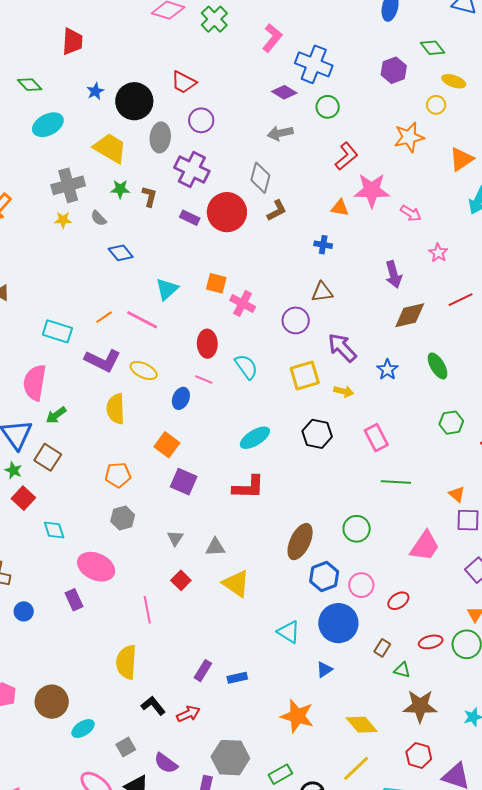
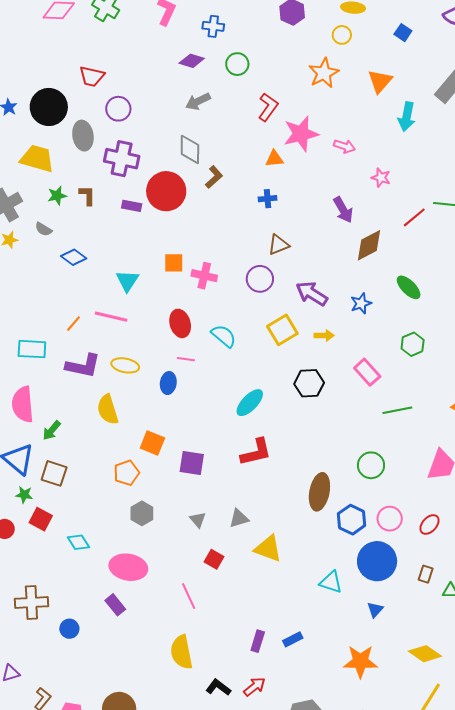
blue cross: (314, 64) -> (213, 26), size x0.6
blue star: (387, 370) -> (361, 303), turned 30
green hexagon: (451, 423) -> (413, 344), moved
orange square: (167, 445) -> (152, 443), moved

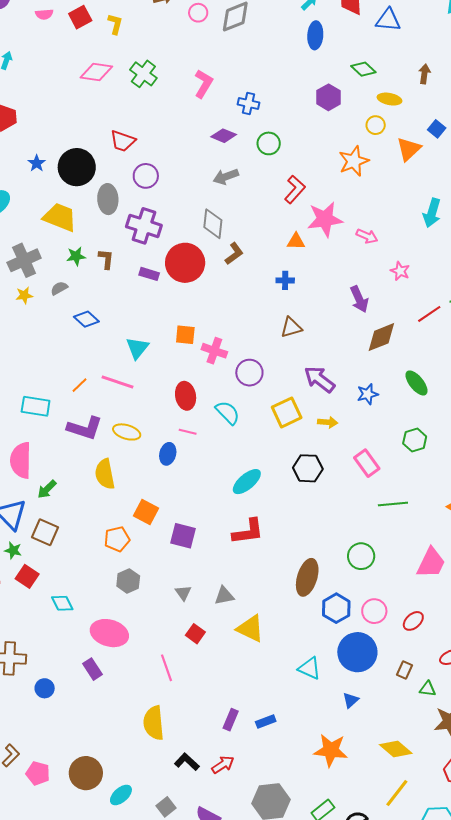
orange triangle: (380, 81) -> (409, 149), moved
gray semicircle: (44, 229) -> (59, 288), turned 114
purple circle: (260, 279) -> (249, 373), moved

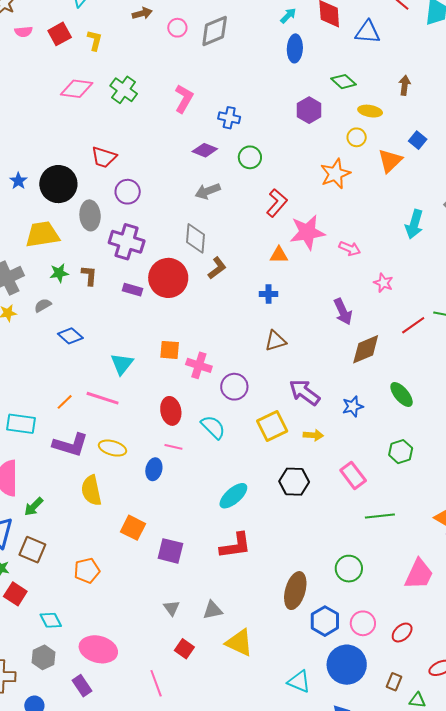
yellow trapezoid: (60, 217) -> (42, 234), turned -30
orange pentagon: (117, 539) -> (87, 571), moved
gray hexagon: (128, 581) -> (44, 657), moved

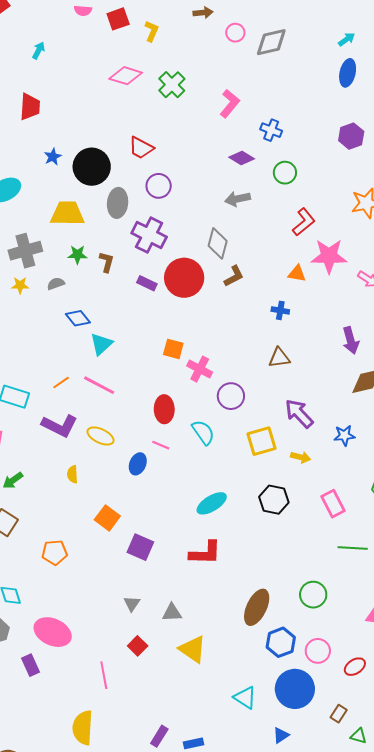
cyan triangle: (122, 364) -> (101, 344), moved
yellow semicircle: (91, 490) -> (72, 474), size x0.6

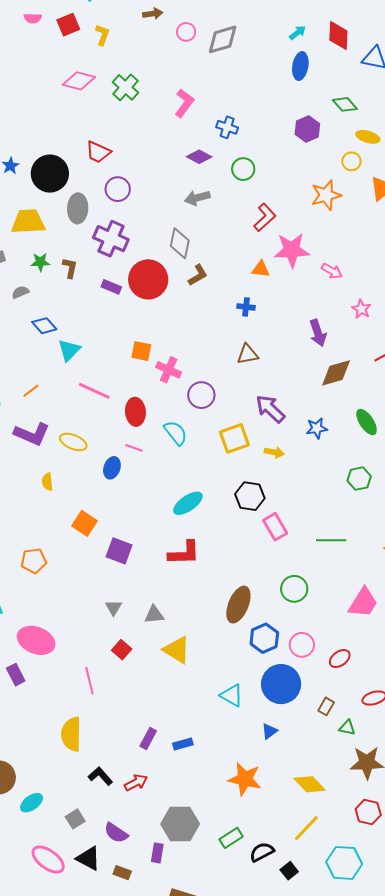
pink line: (99, 385) -> (94, 391), moved
pink rectangle: (333, 504) -> (275, 527), moved

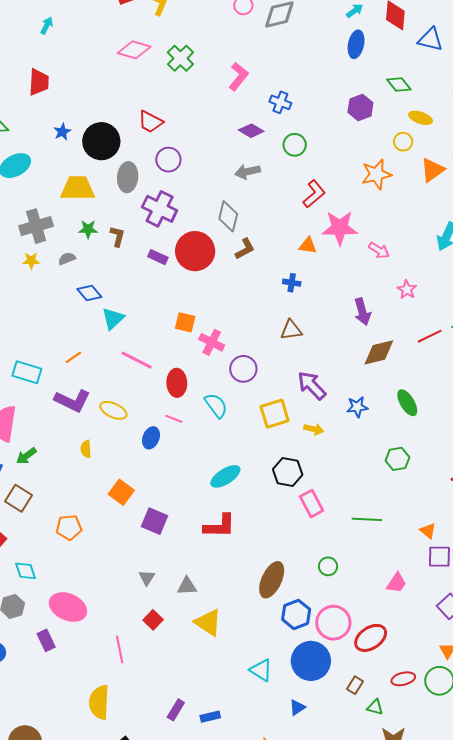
green circle: (294, 589) -> (328, 566), size x0.7
pink trapezoid: (363, 603) -> (396, 583), size x0.7
pink circle: (302, 645) -> (333, 623), size x1.4
red ellipse: (340, 659) -> (371, 638), size x1.5

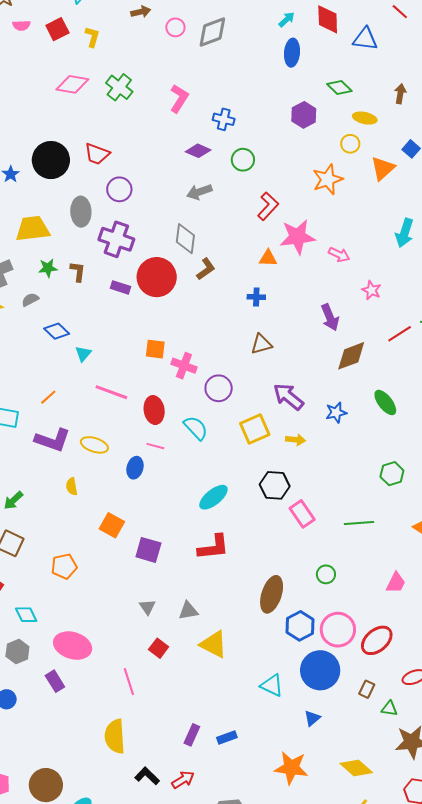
black circle: (101, 141) -> (51, 160), moved
cyan triangle: (113, 318) -> (83, 354), size x0.7
green hexagon: (397, 459) -> (392, 474), moved

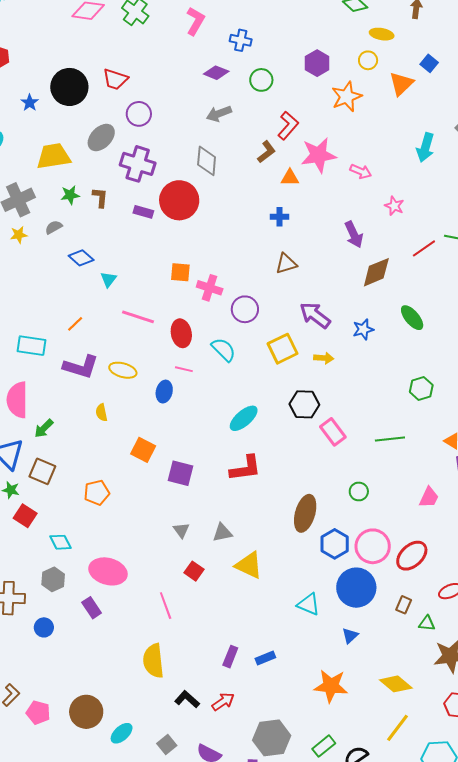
purple hexagon: (304, 115) -> (317, 63), moved
gray ellipse: (81, 212) -> (101, 137), turned 48
brown L-shape: (206, 269) -> (266, 152), moved

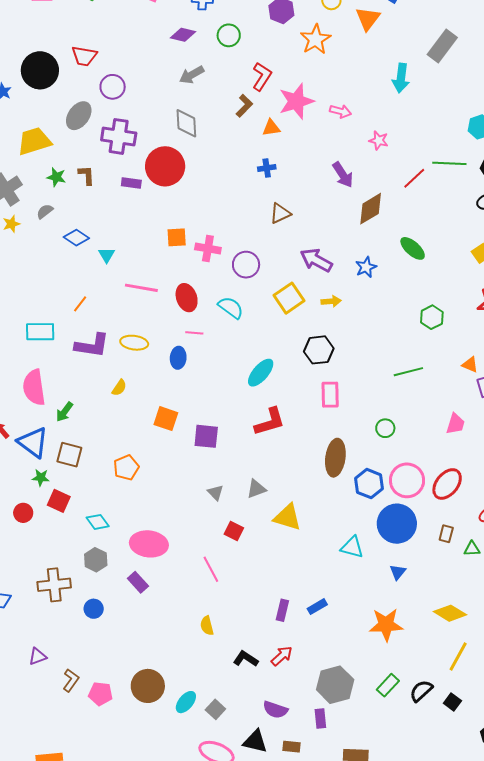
green star: (70, 195) -> (56, 177), turned 30
yellow semicircle: (102, 413) -> (119, 388), turned -126
pink rectangle: (333, 432) -> (330, 395), moved, turned 44
yellow semicircle: (153, 661) -> (207, 626), size x0.6
gray square: (167, 745) -> (215, 709), moved

